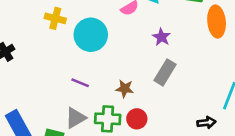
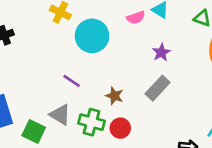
gray triangle: (76, 118) -> (60, 115), turned 50

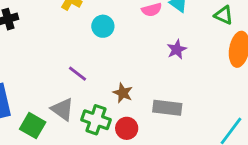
cyan circle: (92, 36) -> (103, 26), size x0.6
gray rectangle: (158, 88) -> (167, 108), moved, turned 50

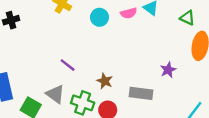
cyan circle: (103, 26) -> (99, 17), moved
purple star: (177, 49) -> (168, 70), moved

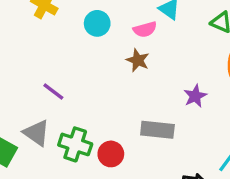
pink semicircle: (129, 13) -> (145, 29), moved
brown star: (105, 81) -> (138, 60), moved

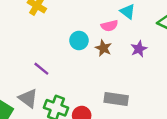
cyan circle: (97, 23) -> (79, 40), moved
purple star: (195, 96) -> (139, 49), moved

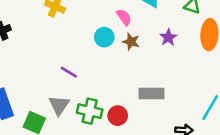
pink semicircle: (109, 26) -> (124, 17), moved, turned -105
gray triangle: (28, 98) -> (59, 105), turned 35

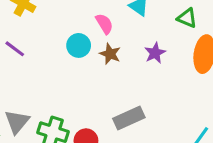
purple line: (69, 72) -> (15, 49), moved
gray rectangle: (152, 93) -> (129, 118), turned -30

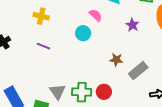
brown star: (110, 54) -> (116, 60), moved
gray rectangle: (129, 118) -> (138, 71), moved

